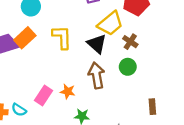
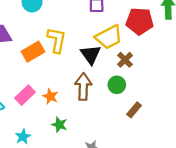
orange rectangle: (25, 38) -> (33, 52), moved
brown rectangle: (152, 107) -> (134, 110), moved, turned 32

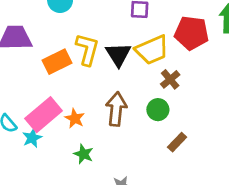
black triangle: (91, 55) -> (118, 54), moved
pink rectangle: (25, 95) -> (44, 115), size x1.4
cyan star: (23, 137) -> (32, 138), moved

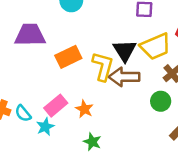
yellow L-shape: (87, 49) -> (103, 66), moved
brown arrow: (116, 109) -> (124, 77), moved, turned -96
pink rectangle: (44, 115) -> (56, 106), size x0.7

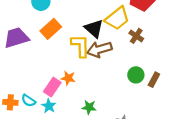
orange rectangle: (68, 57) -> (51, 29), moved
green circle: (161, 101) -> (136, 75), moved
orange star: (84, 109) -> (68, 78), moved

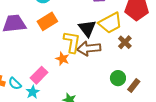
orange star: (68, 78) -> (62, 59), moved

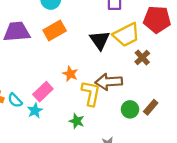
yellow L-shape: (72, 42) -> (91, 93), moved
brown arrow: (89, 48) -> (109, 82), moved
green circle: (118, 78) -> (130, 109), moved

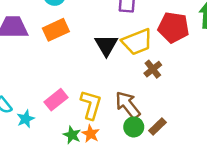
orange star: (70, 74) -> (91, 134), moved
brown arrow: (109, 82) -> (128, 105), moved, turned 50
pink rectangle: (43, 92) -> (56, 100), moved

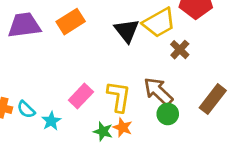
brown rectangle: (158, 127) -> (213, 99), moved, size x1.5

